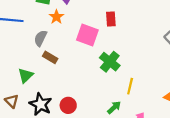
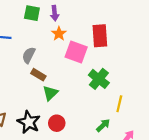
orange star: (56, 17) -> (59, 34), moved
red rectangle: (111, 19) -> (100, 36), size x1.5
green triangle: (26, 76) -> (50, 93), moved

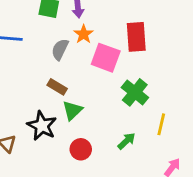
gray semicircle: (29, 55) -> (60, 49), moved
black star: (29, 122) -> (42, 126), moved
green arrow: (103, 125) -> (127, 141), moved

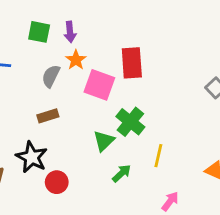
brown rectangle: (57, 87) -> (48, 116), turned -48
green triangle: (72, 110) -> (104, 141), moved
red circle: (81, 149) -> (57, 182), moved

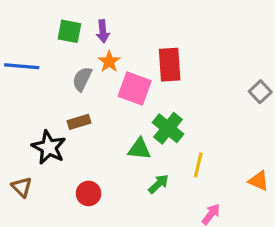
green triangle: (104, 141) -> (139, 149), turned 50
black star: (32, 157) -> (49, 147), moved

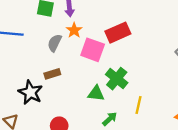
red rectangle: (170, 65) -> (118, 33), turned 70

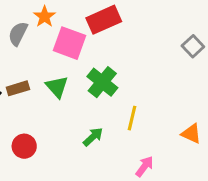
brown rectangle: (52, 74) -> (18, 88), moved
green triangle: (96, 93) -> (57, 87), moved, turned 42

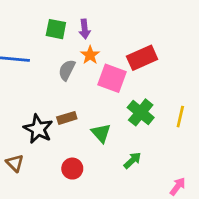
green triangle: (57, 87) -> (101, 133), moved
yellow line: (132, 118) -> (180, 117), moved

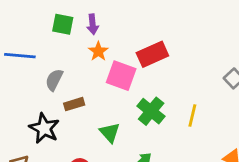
gray semicircle: (67, 70) -> (54, 80), moved
brown rectangle: (67, 118) -> (74, 104), moved

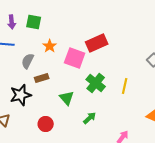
purple arrow: (93, 24) -> (12, 22), moved
orange star: (98, 51) -> (50, 46), moved
black star: (44, 128) -> (21, 95), turned 30

